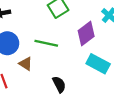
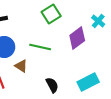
cyan rectangle: (98, 64) -> (88, 82), moved, turned -55

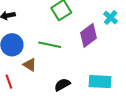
cyan rectangle: (88, 82) -> (100, 82), turned 30
black semicircle: (52, 85) -> (62, 85), turned -91

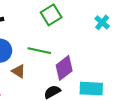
purple diamond: (89, 35) -> (64, 68), moved

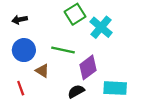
cyan cross: (102, 22) -> (101, 27), moved, size x1.5

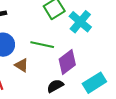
cyan rectangle: (115, 88) -> (94, 83), turned -35

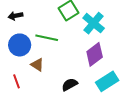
green line: (42, 45) -> (47, 38), moved
purple diamond: (67, 62) -> (95, 54), moved

